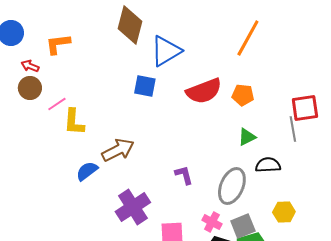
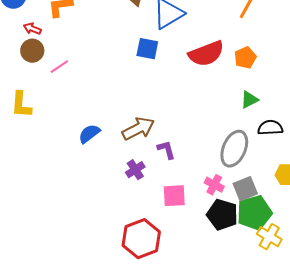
orange pentagon: (243, 95) -> (245, 58), turned -30
yellow L-shape: (74, 122) -> (21, 105), moved
brown arrow: (118, 150) -> (138, 129), moved
purple L-shape: (184, 175) -> (166, 150), moved
purple cross: (133, 207) -> (135, 170), size x0.6

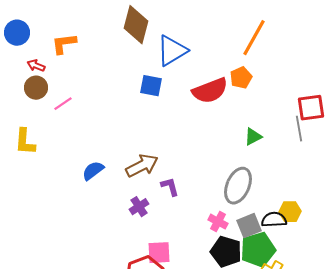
orange pentagon: (245, 58) -> (241, 78), moved
black semicircle: (270, 128) -> (274, 220), moved
pink square: (174, 196) -> (159, 253), moved

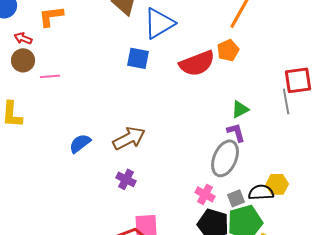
pink line: (63, 104) -> (50, 76), turned 30
purple L-shape: (170, 187) -> (236, 132), moved
purple cross: (139, 207) -> (126, 179), turned -30
gray square: (249, 226) -> (236, 198), size x0.7

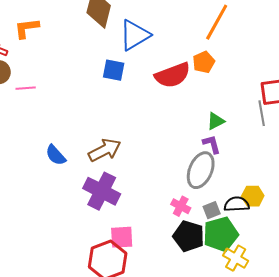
blue semicircle: (80, 143) -> (56, 155), turned -95
purple cross: (126, 179) -> (102, 191), size x1.8

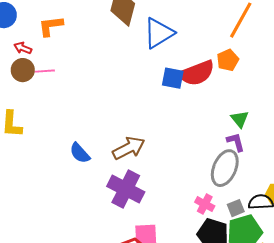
blue square: (114, 70) -> (173, 78), moved
pink line: (26, 88) -> (45, 71), moved
green triangle: (216, 121) -> (240, 119), turned -42

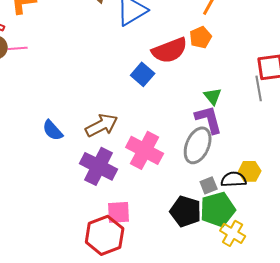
blue square: (173, 78) -> (143, 74), moved, turned 30
purple L-shape: (236, 142) -> (209, 119), size x1.5
pink cross: (205, 204) -> (145, 150), moved, size x1.8

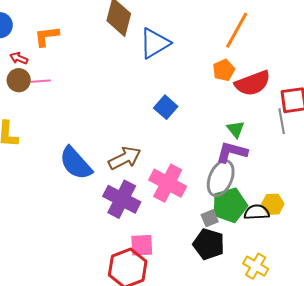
red semicircle: (170, 50) -> (253, 83), moved
purple L-shape: (209, 119) -> (232, 152), turned -60
blue semicircle: (53, 130) -> (76, 163), size x1.6
gray square: (209, 185) -> (210, 218), moved
green pentagon: (218, 209) -> (230, 205), moved

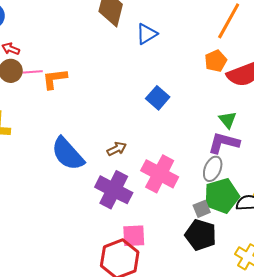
orange L-shape: (47, 36) -> (55, 79), moved
blue triangle: (155, 43) -> (147, 34), size x0.7
brown arrow: (125, 158) -> (117, 149), size x0.6
gray ellipse: (221, 178) -> (213, 169), size x0.7

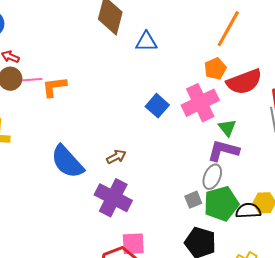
blue triangle: (147, 34) -> (146, 42), turned 30
pink cross: (160, 174) -> (200, 103), moved, turned 36
gray square: (202, 209) -> (193, 200), moved

